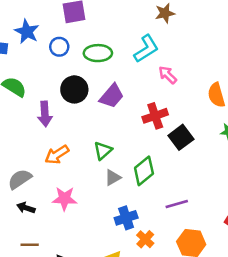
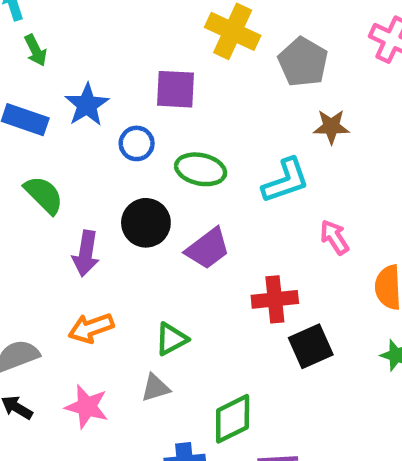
pink arrow: (168, 75) -> (334, 237), moved
green diamond: (144, 171) -> (233, 419), moved
gray triangle: (113, 177) -> (155, 388), moved

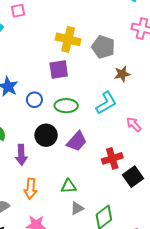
purple square: (175, 89) -> (59, 70), moved
orange arrow: (91, 328) -> (31, 189), turned -54
green triangle: (171, 339) -> (68, 186), turned 35
gray triangle: (155, 388) -> (77, 208), moved

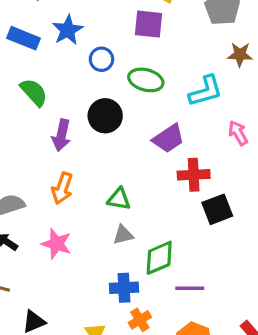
purple trapezoid: (77, 141) -> (169, 138), moved

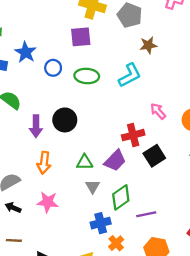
black circle: (105, 116) -> (65, 120), moved
pink arrow: (238, 133) -> (158, 111), moved
purple trapezoid: (169, 138) -> (115, 161), moved
gray triangle: (123, 235) -> (93, 186), turned -35

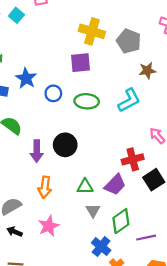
pink star: (48, 202) -> (49, 226), turned -30
blue cross: (101, 223) -> (101, 247), turned -36

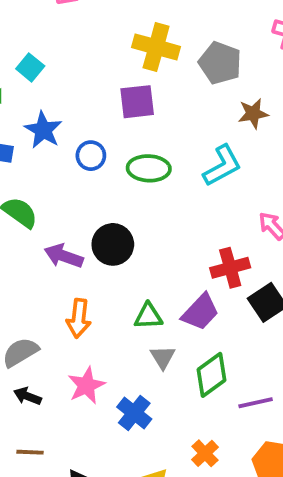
cyan square: (16, 15) -> (30, 67), moved
purple arrow: (37, 151) -> (64, 256), turned 110
blue cross: (101, 247) -> (134, 413), moved

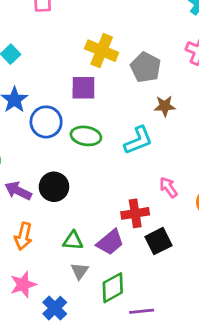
blue circle: (91, 156) -> (46, 122), size x1.5

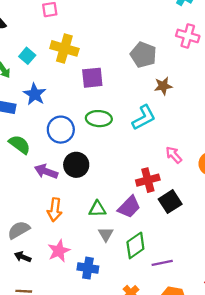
yellow cross: (102, 51) -> (64, 48), moved
blue circle: (46, 122) -> (61, 130), moved
blue cross: (55, 308) -> (88, 268), turned -30

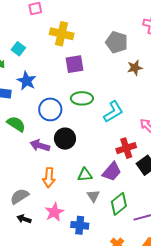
yellow cross: (64, 48) -> (62, 34), moved
cyan L-shape: (144, 118) -> (113, 112), moved

